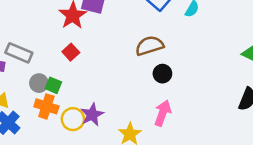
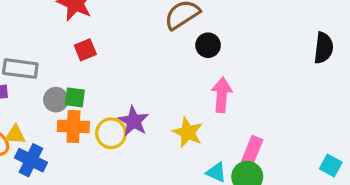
red square: (71, 52) -> (85, 50), turned 35

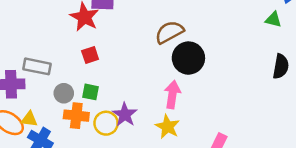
black circle: (208, 45) -> (188, 58), size x1.6
pink arrow: (222, 95) -> (172, 94), moved
green square: (75, 97) -> (91, 92), moved

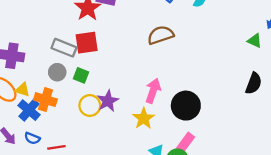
red square: (90, 55) -> (87, 43), size x1.5
black circle: (188, 58) -> (186, 106), moved
gray rectangle: (37, 66) -> (64, 48), moved
orange cross: (76, 116) -> (45, 100), moved

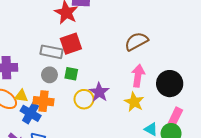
brown semicircle: (161, 35) -> (136, 41), moved

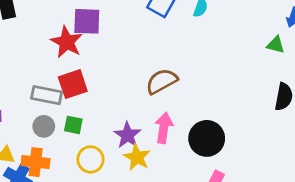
purple star: (99, 92) -> (127, 135), moved
yellow star: (134, 102) -> (137, 157), moved

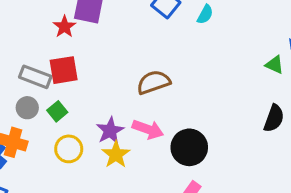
red star: (67, 42) -> (64, 27), size x0.7
green square: (73, 125) -> (57, 111), turned 30
pink arrow: (164, 128) -> (148, 129), turned 92

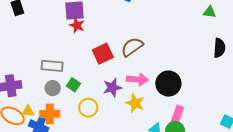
red star: (64, 27) -> (77, 25), moved
red square: (64, 70) -> (103, 54), moved
purple star: (110, 131) -> (112, 88), turned 30
yellow star: (116, 155) -> (135, 103), moved

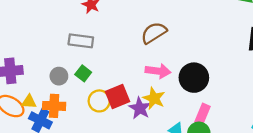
red square: (103, 54) -> (117, 97), moved
gray rectangle: (52, 66) -> (81, 41), moved
purple star: (112, 88) -> (140, 108), moved, turned -30

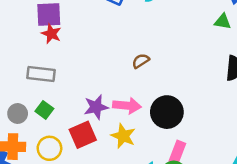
brown semicircle: (154, 33) -> (141, 61), moved, size x0.6
yellow circle: (99, 101) -> (49, 148), moved
purple star: (140, 108) -> (96, 107), moved, turned 30

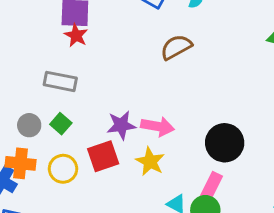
brown semicircle: (141, 61) -> (176, 47), moved, size x1.5
black circle: (167, 112) -> (225, 143), moved

